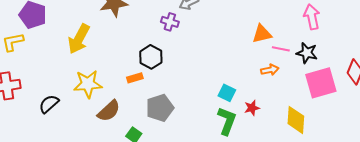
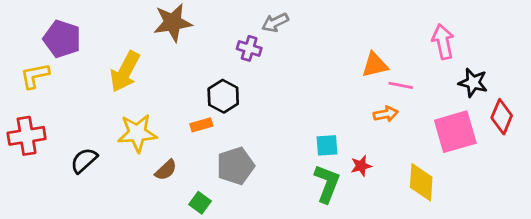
black star: (307, 53) -> (473, 83), moved
cyan square: (227, 93) -> (327, 145), turned -30
brown semicircle: (109, 111) -> (166, 170), size x0.7

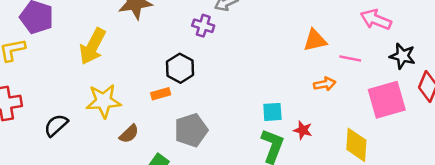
pink arrow: (443, 42) -> (376, 20), turned -56
pink line: (401, 85) -> (350, 58), moved
red star: (361, 166) -> (303, 130), turned 30

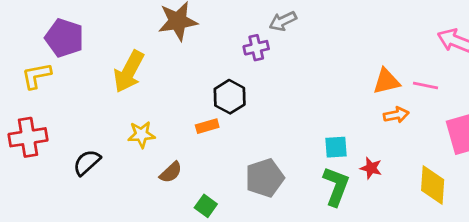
purple cross: (203, 26) -> (256, 48), turned -30
orange triangle: (315, 40) -> (386, 81), moved
yellow star: (103, 101) -> (141, 135), size x0.7
gray pentagon: (191, 130) -> (265, 178), moved

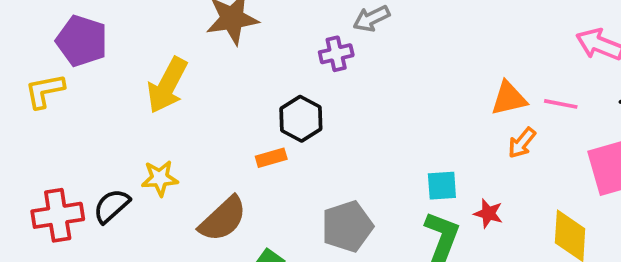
orange arrow: (396, 115) -> (522, 143), turned 140
yellow star: (141, 135) -> (160, 178), moved
red cross: (28, 137) -> (58, 215), moved
brown semicircle: (171, 172) -> (223, 219), size x1.6

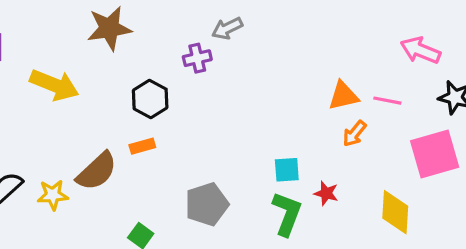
yellow arrow: (167, 85) -> (54, 85), turned -96
black hexagon: (301, 119) -> (150, 99), moved
yellow star: (160, 178) -> (53, 195), moved
brown semicircle: (223, 219) -> (97, 171), moved

